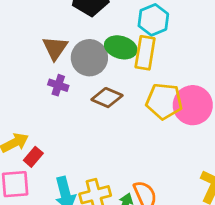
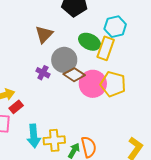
gray circle: (89, 58) -> (64, 60), moved
purple cross: (58, 85) -> (43, 73), moved
pink circle: (193, 105) -> (93, 84), moved

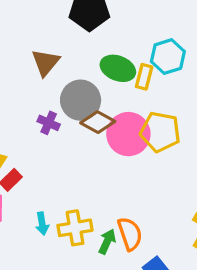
cyan hexagon: (115, 27) -> (168, 57), moved
yellow rectangle: (106, 48) -> (144, 77), size x0.7
cyan arrow: (34, 136) -> (42, 224), size x0.6

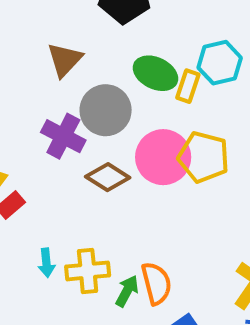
brown diamond: (98, 122) -> (108, 177), moved
purple cross: (49, 123) -> (63, 136), size x1.5

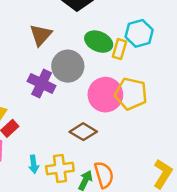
brown diamond: (108, 177) -> (83, 132), moved

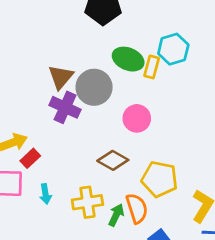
brown triangle: (41, 35) -> (61, 77), moved
yellow pentagon: (131, 94) -> (160, 179), moved
pink circle: (105, 95) -> (137, 118), size x0.7
cyan arrow: (34, 164) -> (45, 194), moved

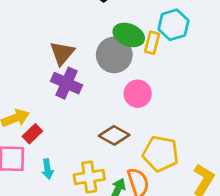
gray circle: (94, 87) -> (114, 55), moved

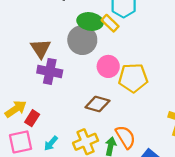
yellow rectangle: (152, 43) -> (110, 23), turned -48
yellow pentagon: (161, 154) -> (133, 78), moved
cyan arrow: (48, 169) -> (51, 143), turned 63

